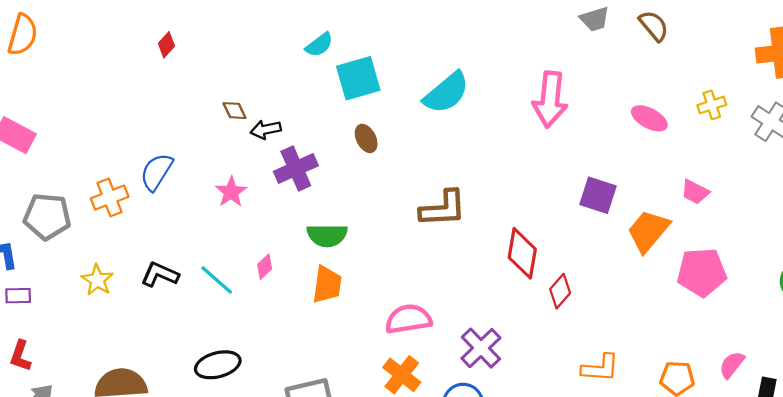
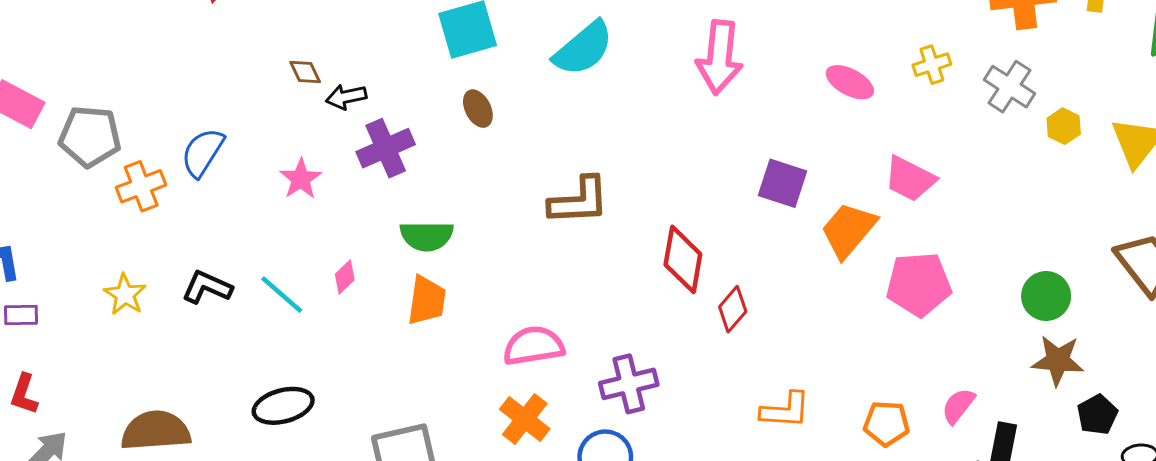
pink trapezoid: (695, 192) -> (910, 179), size x1.4
gray pentagon: (47, 216) -> (90, 136), moved
purple cross: (481, 348) -> (629, 384), turned 30

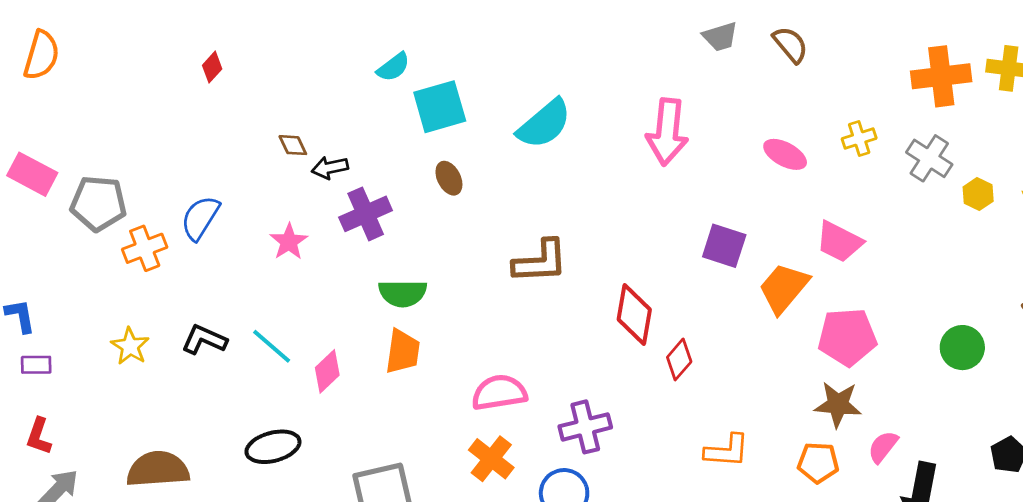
pink diamond: (345, 277) -> (327, 371), moved, size x1.4
brown star: (1058, 360) -> (838, 404), moved

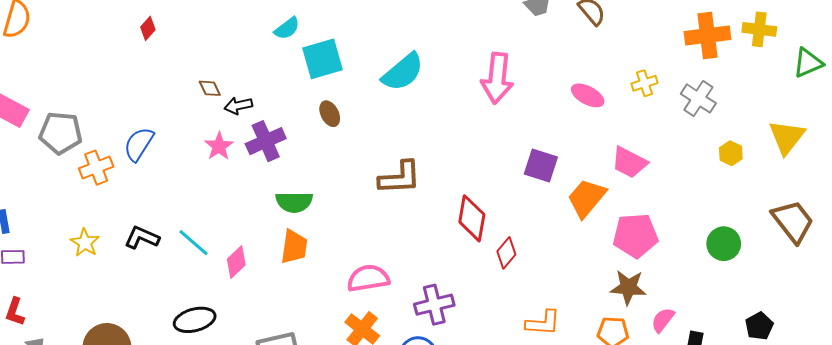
yellow hexagon: (978, 194) -> (731, 153), moved
pink star: (289, 242) -> (219, 146), moved

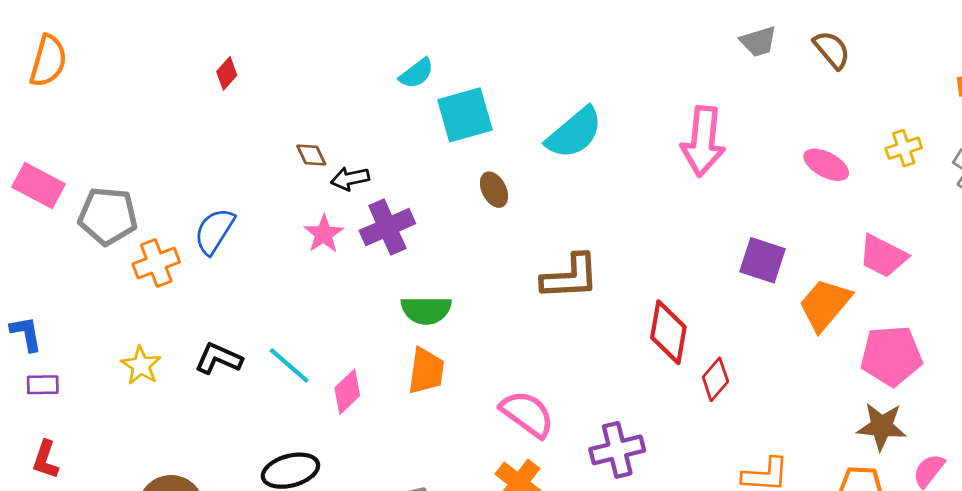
brown ellipse: (330, 114) -> (494, 190), moved
pink semicircle: (368, 278) -> (527, 414), turned 45

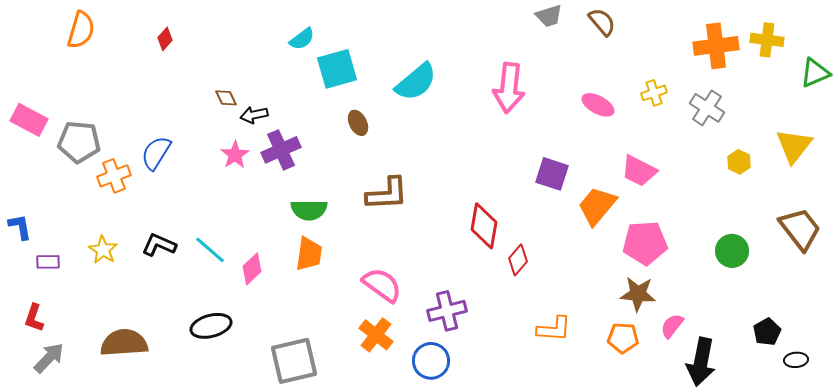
orange semicircle: (48, 61) -> (81, 30), moved
brown L-shape: (570, 277) -> (387, 194), moved
purple rectangle: (43, 385) -> (48, 262), moved

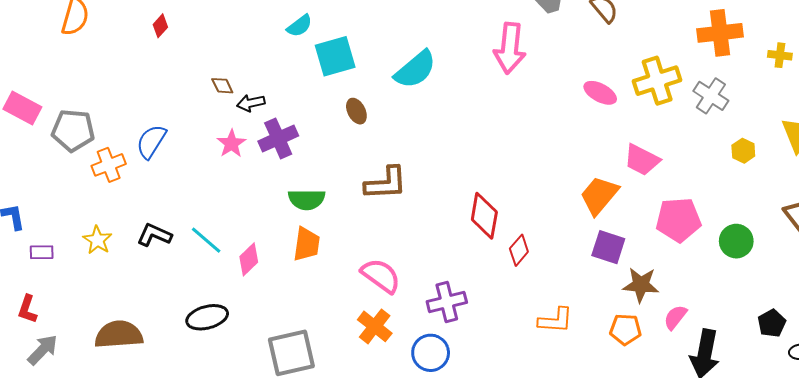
yellow cross: (767, 40) -> (780, 55), moved, size x0.7
pink arrow: (509, 88) -> (510, 48), moved
yellow cross: (654, 93) -> (657, 81), size x1.8
purple square: (552, 174) -> (608, 247), moved
pink pentagon: (645, 243) -> (678, 220), moved

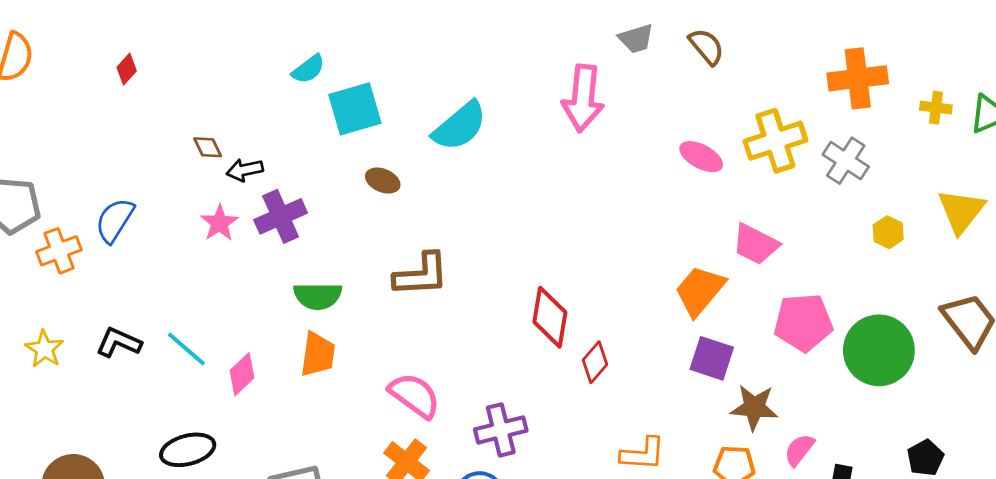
brown ellipse: (356, 111) -> (383, 181), turned -40
green circle: (736, 241) -> (879, 350), size x1.6

